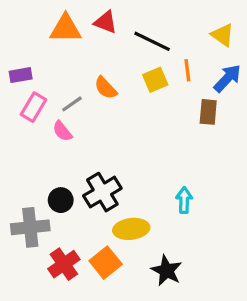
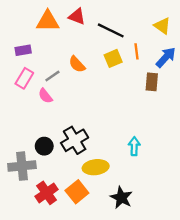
purple rectangle: (21, 75) -> (23, 50), moved

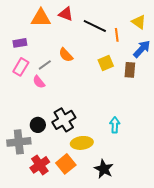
orange line: (137, 51) -> (117, 35), moved
yellow square: (113, 58) -> (106, 63), moved

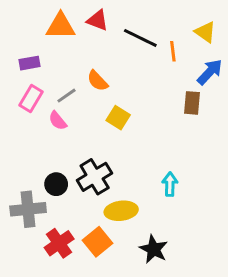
yellow square: (106, 63) -> (118, 118), moved, turned -35

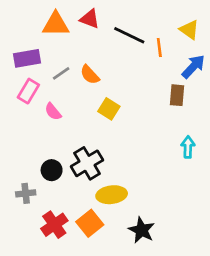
purple rectangle: (30, 63) -> (27, 58), size x1.4
gray line: (66, 96) -> (61, 73), moved
cyan arrow: (170, 184) -> (188, 147), moved
gray cross: (28, 209) -> (26, 193), size x0.6

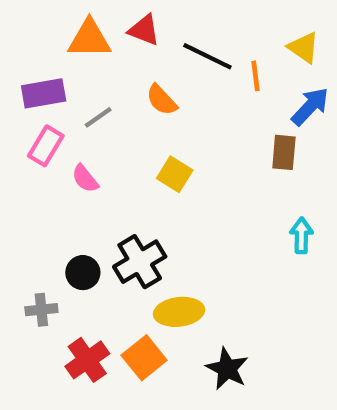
orange semicircle: (90, 75) -> (162, 100), moved

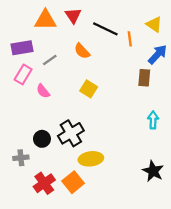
red triangle: (144, 30) -> (73, 16), turned 35
black star: (227, 369) -> (153, 171), moved

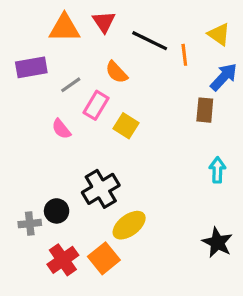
pink rectangle: (23, 74) -> (96, 105), moved
black circle: (42, 139) -> (57, 211), moved
yellow ellipse: (91, 159) -> (129, 225), turned -30

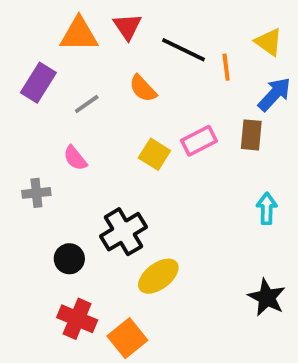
purple rectangle: (31, 67) -> (38, 83), turned -48
pink rectangle: (96, 105) -> (199, 141), moved, turned 32
gray cross: (30, 224) -> (36, 193), moved
orange square: (104, 258) -> (127, 338), moved
red cross: (63, 260) -> (77, 319), turned -32

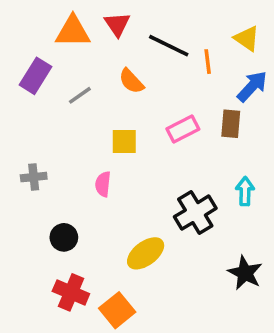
yellow square: (154, 154) -> (124, 141), moved, turned -32
pink semicircle: (75, 158) -> (103, 184), moved, turned 45
black cross: (123, 232) -> (195, 213), moved

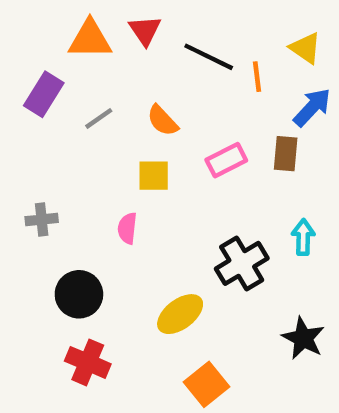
orange semicircle: (131, 81) -> (163, 121), moved
black circle: (64, 237) -> (79, 294), size x1.4
orange square: (117, 310) -> (206, 384), moved

